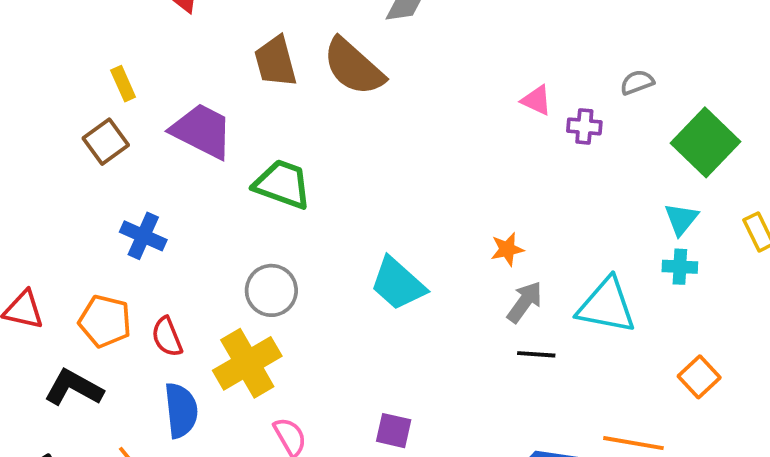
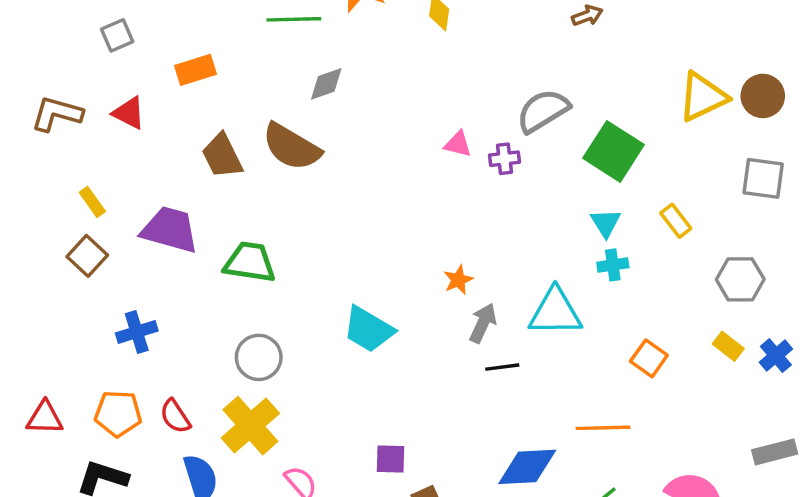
gray semicircle: (637, 82) -> (543, 111), size x1.8
blue cross: (143, 236) -> (137, 332), turned -30

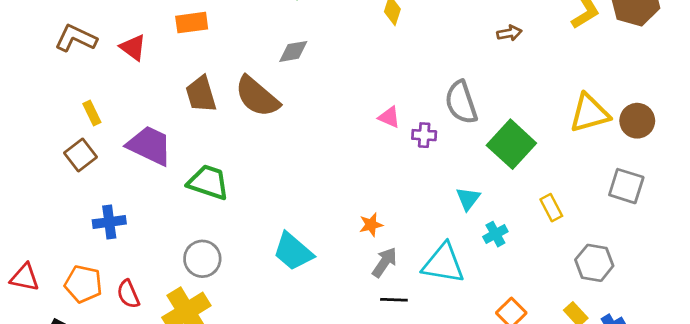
gray semicircle: (543, 111) -> (461, 102), turned -87
cyan triangle: (606, 223) -> (468, 199), moved
cyan cross: (613, 265) -> (495, 234), turned -30

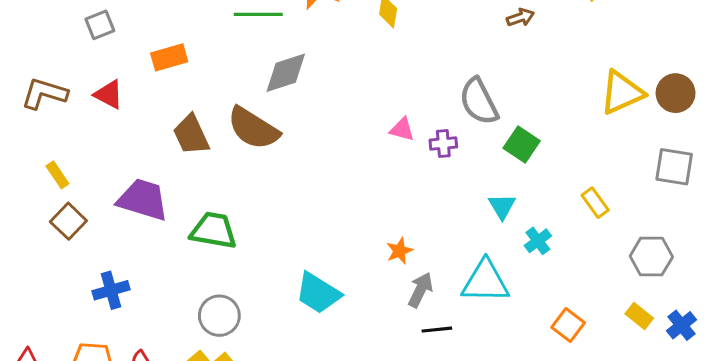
gray diamond: (293, 51) -> (286, 73), size x1.4
yellow rectangle: (92, 113) -> (57, 175), moved
green square: (511, 144) -> (522, 144), moved, size x0.7

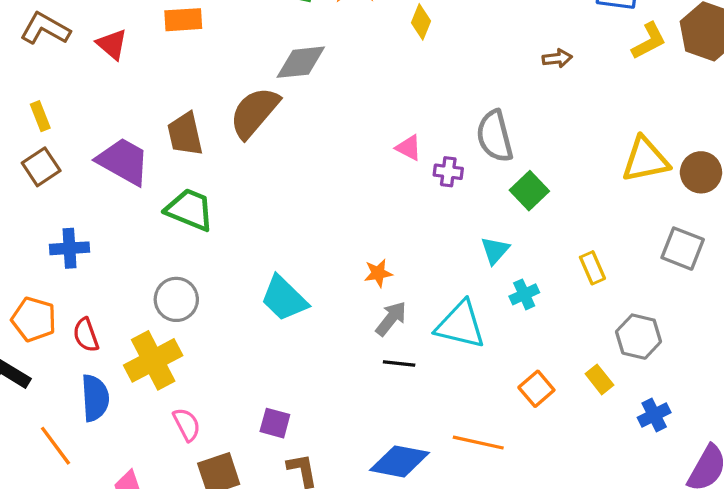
brown semicircle: (253, 128) -> (254, 112), turned 86
brown trapezoid: (191, 135) -> (185, 134), moved
yellow rectangle: (639, 316) -> (599, 379), moved

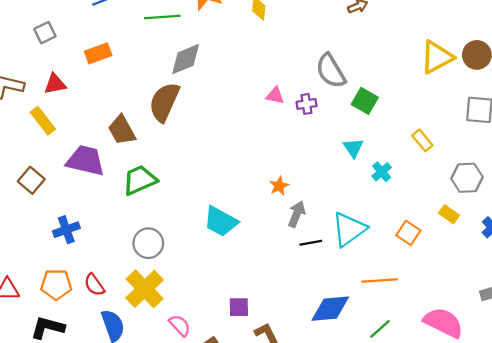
red triangle: (112, 44) -> (55, 84), turned -35
yellow rectangle: (40, 116) -> (43, 121), moved, size x1.4
green trapezoid: (190, 210) -> (140, 180), turned -30
cyan triangle: (460, 325) -> (349, 229), moved, turned -33

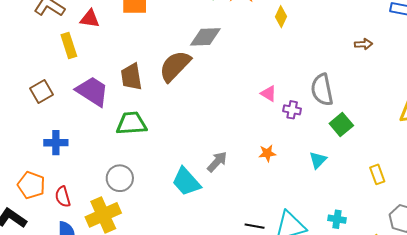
cyan cross: (382, 172) -> (337, 219), moved, turned 30
orange star: (279, 186) -> (267, 153), moved
gray arrow: (297, 214) -> (217, 162), moved

